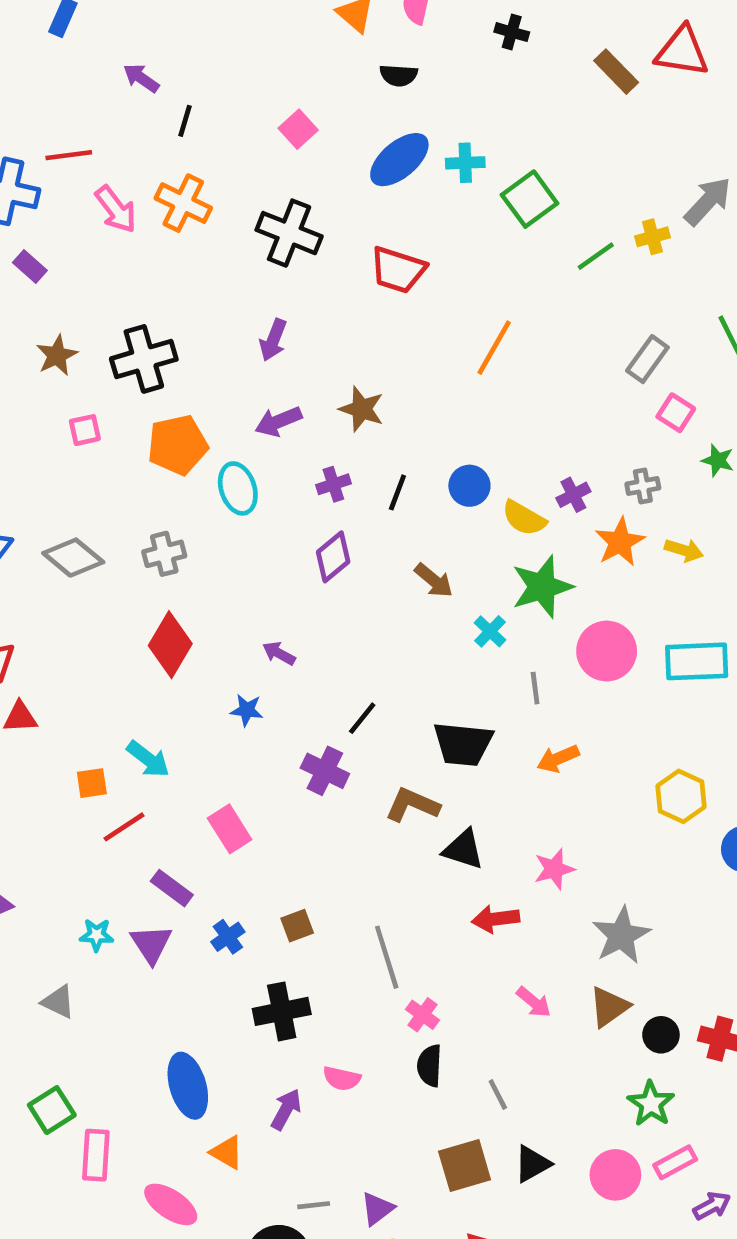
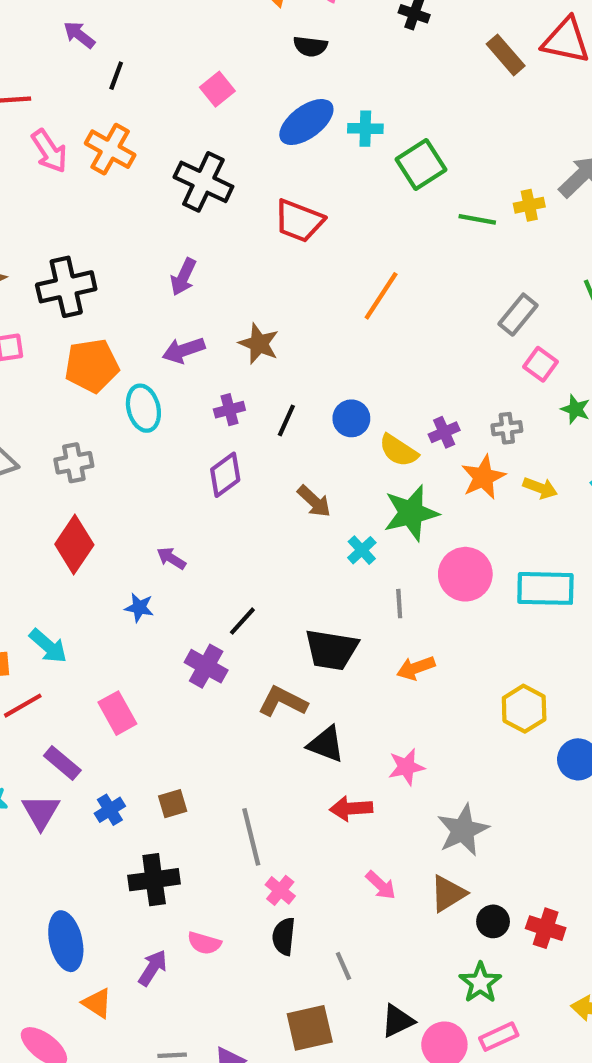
green line: (596, 256) -> (477, 219), turned 42
black triangle: (532, 1164) -> (398, 1021), moved

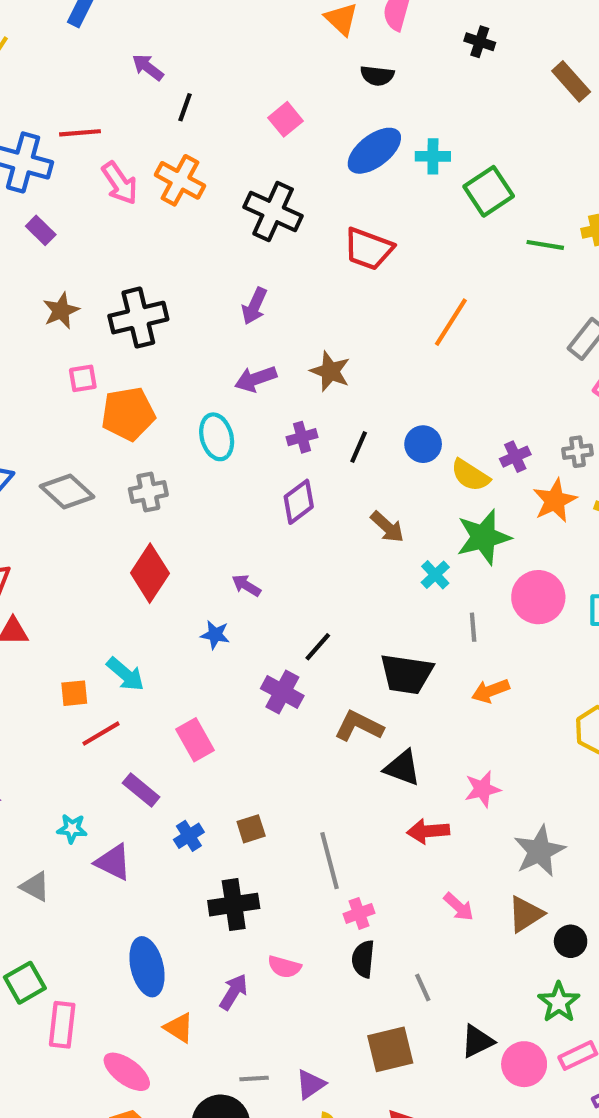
orange pentagon: (92, 366) -> (128, 414), moved
purple triangle: (41, 812) -> (113, 862), moved, turned -33
pink cross: (280, 890) -> (359, 913), turned 32

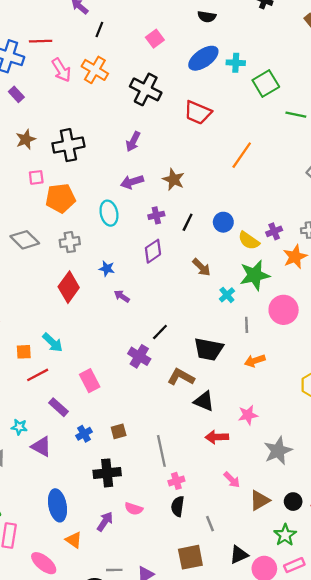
blue star: (215, 635) -> (107, 269), moved
brown triangle: (526, 914) -> (260, 500), moved

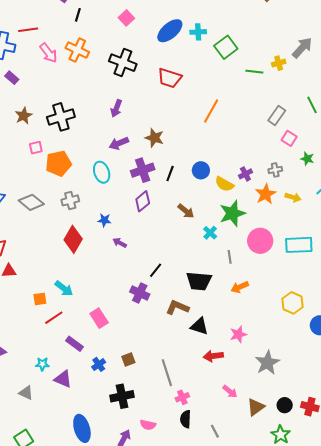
purple cross: (156, 215) -> (143, 170), size x1.6

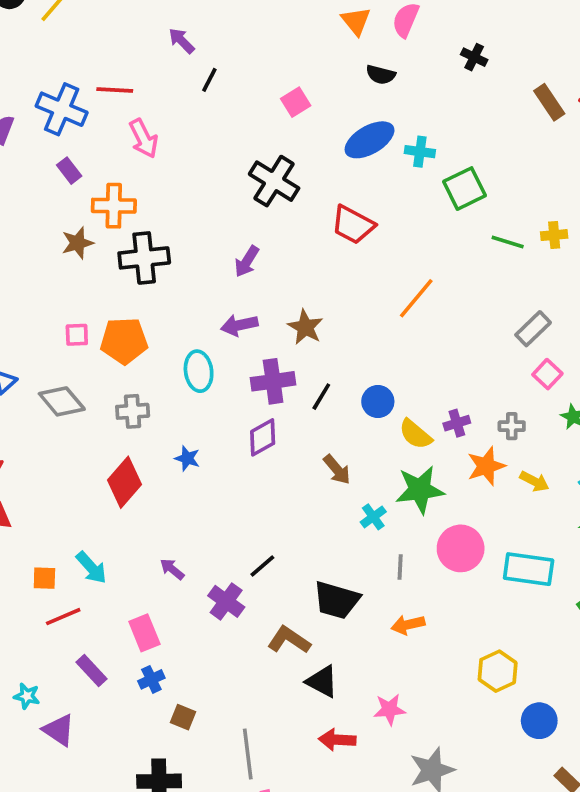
orange cross: (77, 50) -> (114, 206), moved, turned -35
pink square: (36, 148) -> (77, 335), moved
purple arrow: (120, 243) -> (172, 569), moved
brown square: (128, 359) -> (183, 717), turned 32
blue cross: (99, 364) -> (151, 679), moved

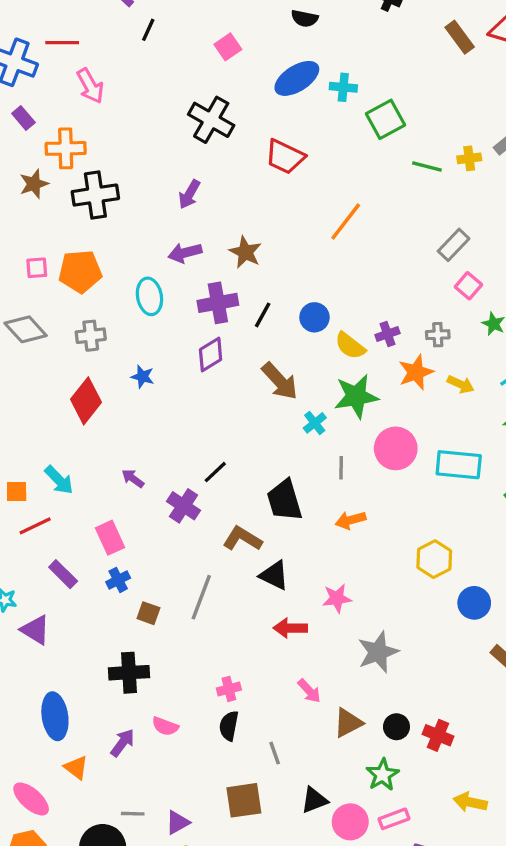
brown arrow: (337, 470) -> (280, 381), size x1.4
black trapezoid: (337, 600) -> (284, 500), turned 60
gray line: (248, 754) -> (201, 597), moved, turned 30

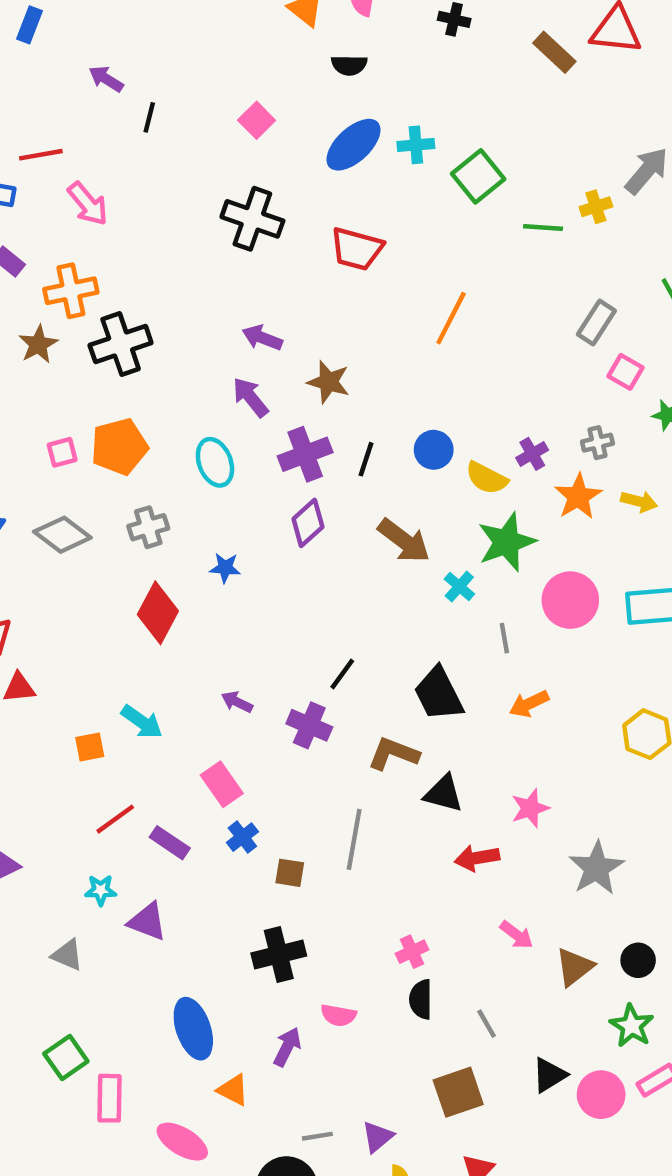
purple arrow: (189, 194) -> (262, 338), moved, turned 92
purple arrow: (185, 253) -> (250, 397), turned 76
red line: (35, 526) -> (115, 819), moved

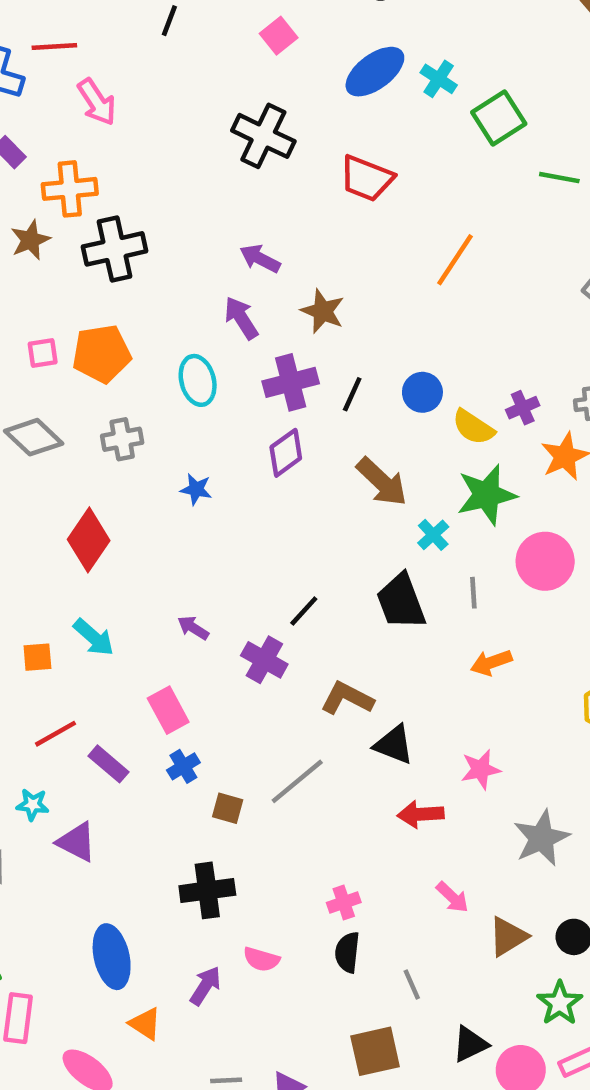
cyan cross: (416, 145) -> (439, 79), turned 32
red diamond: (158, 613) -> (89, 540), moved
black trapezoid: (439, 694) -> (401, 602), moved
gray line: (354, 839) -> (297, 781), turned 34

